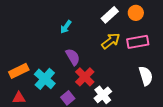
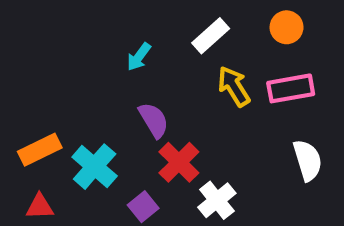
white rectangle: (110, 15) -> (211, 36), moved
yellow arrow: (111, 41) -> (234, 86), turned -84

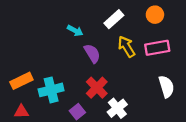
cyan arrow: (139, 57) -> (75, 31), turned -98
purple semicircle: (154, 120) -> (92, 53), moved
cyan cross: (95, 167) -> (51, 90), turned 35

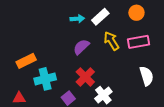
cyan arrow: (75, 31) -> (77, 19), moved, turned -32
purple semicircle: (92, 53) -> (81, 47), turned -102
orange rectangle: (21, 81) -> (26, 61), moved

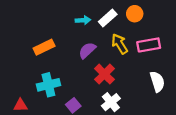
orange circle: (136, 13) -> (135, 14), moved
orange rectangle: (26, 61) -> (44, 47), moved
red cross: (85, 77) -> (104, 74), moved

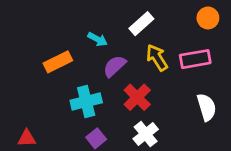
orange circle: (135, 14) -> (208, 18), moved
cyan arrow: (83, 20) -> (98, 39), moved, turned 32
cyan cross: (48, 85) -> (86, 102), moved

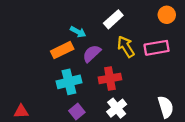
orange rectangle: (58, 62) -> (62, 50), moved
red cross: (137, 97) -> (110, 78), turned 35
white semicircle: (207, 107) -> (166, 107), moved

